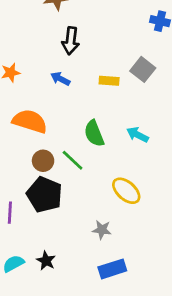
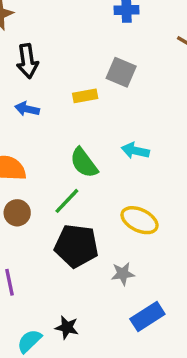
green line: (73, 160) -> (67, 201), turned -75
brown circle: (43, 161) -> (17, 213), moved
black pentagon: (44, 195) -> (76, 246), moved

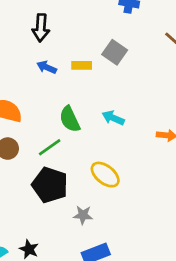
blue arrow: (27, 109) -> (47, 67), moved

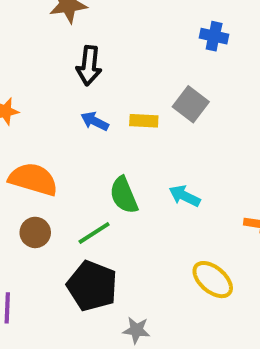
yellow ellipse: (105, 175) -> (213, 280), moved

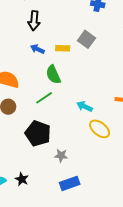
green semicircle: (124, 195) -> (53, 75), moved
cyan arrow: (185, 196) -> (85, 106), moved
green line: (94, 233) -> (44, 98), moved

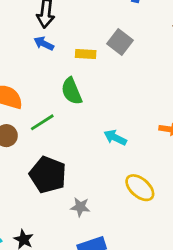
blue arrow: (37, 49) -> (44, 44), moved
green line: (44, 98) -> (42, 122), moved
yellow ellipse: (100, 129) -> (140, 188), moved

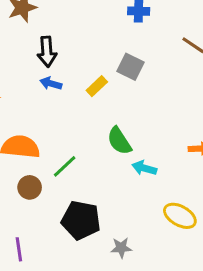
yellow rectangle: (86, 54) -> (97, 86), turned -36
green semicircle: (72, 91) -> (119, 141), moved

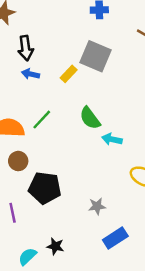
gray square: (131, 67) -> (95, 56), size x1.4
green line: (65, 166) -> (42, 120), moved
black pentagon: (81, 220) -> (45, 188), moved

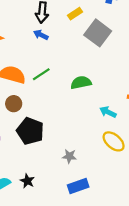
yellow rectangle: (69, 74) -> (75, 14), moved
green semicircle: (90, 118) -> (81, 83), turned 102
cyan arrow: (112, 139) -> (108, 112), moved

